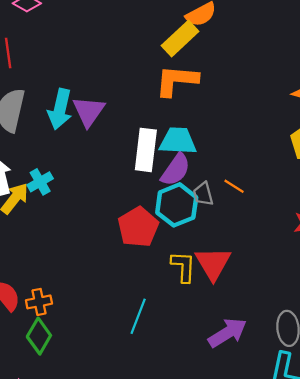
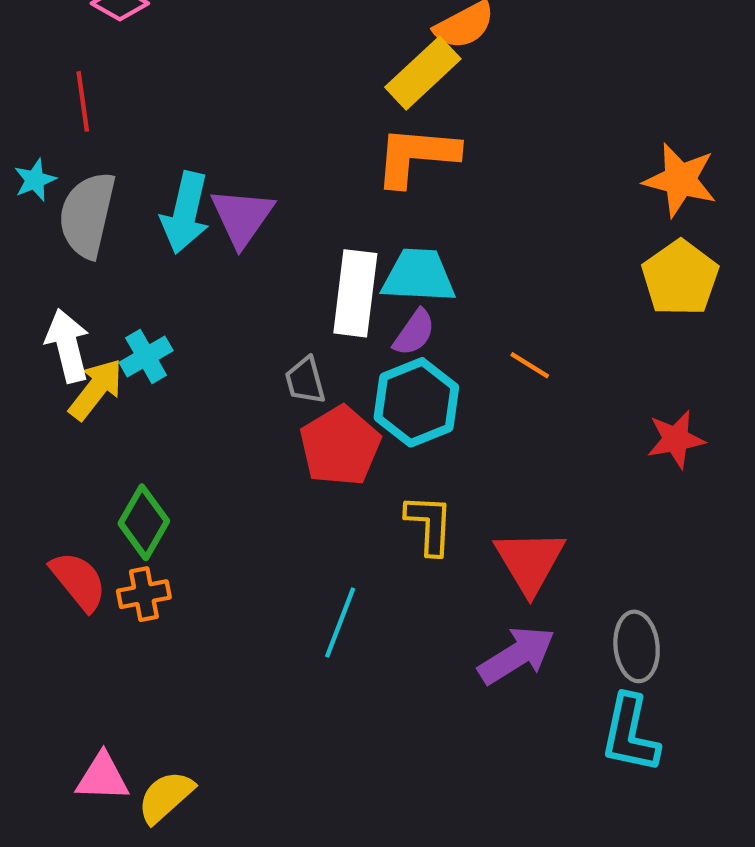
purple semicircle: (176, 170) -> (414, 333), size x0.7
gray trapezoid: (203, 194) -> (305, 380), moved
red triangle: (213, 263) -> (530, 561), moved
green diamond: (39, 336) -> (144, 522), moved

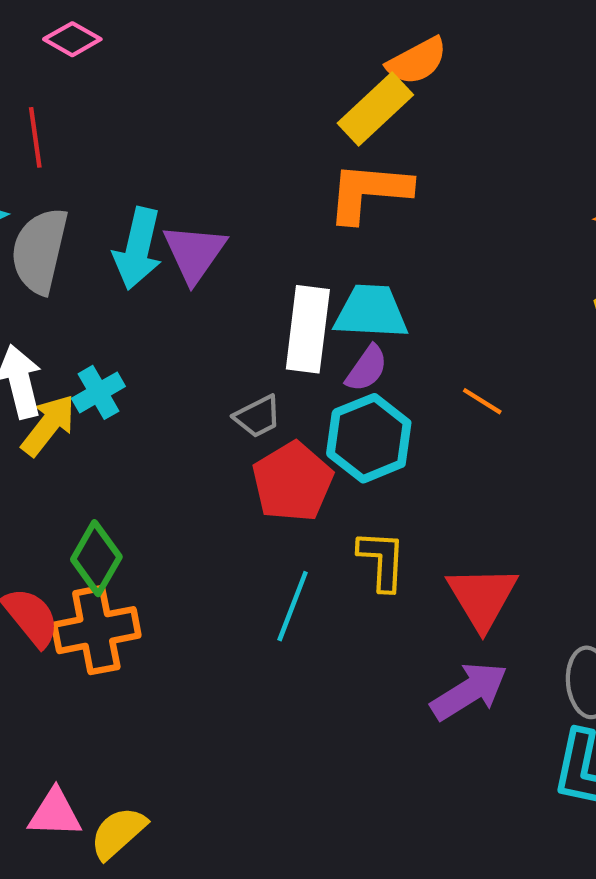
gray trapezoid: (305, 380) -> (258, 416), turned -102
orange cross: (144, 594) -> (96, 630), size x1.6
cyan line: (340, 622) -> (293, 606), moved

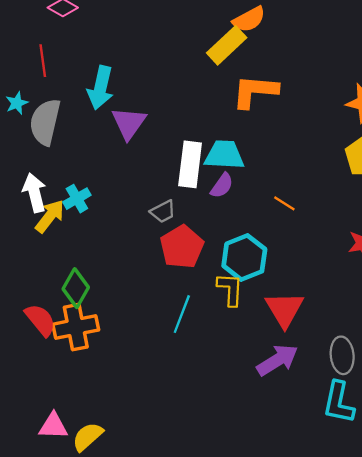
orange L-shape: (369, 192) -> (255, 91), moved
cyan arrow: (138, 249) -> (100, 88), moved
cyan hexagon: (369, 438) -> (244, 257), moved

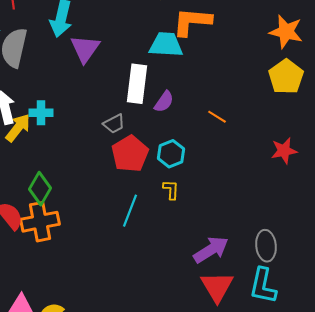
cyan trapezoid: (224, 155) -> (166, 45), moved
cyan cross: (77, 199) -> (41, 113), turned 30
cyan hexagon: (244, 257) -> (171, 154), moved, size x0.7
yellow L-shape: (230, 289) -> (171, 190), size x0.7
red triangle: (284, 309) -> (217, 287), moved

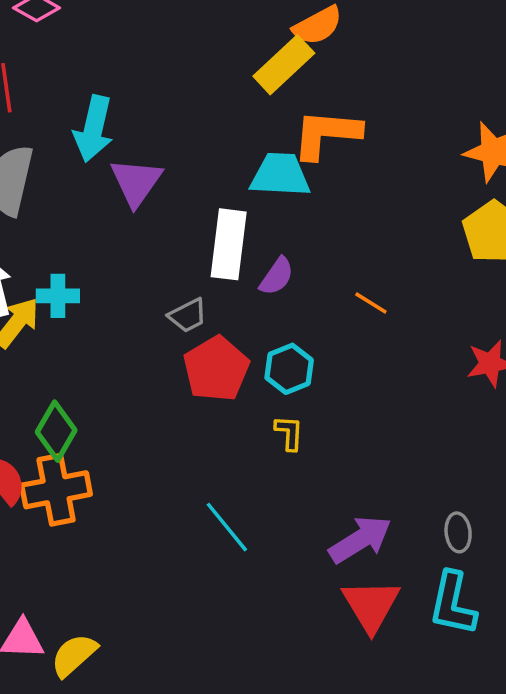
cyan line: (130, 211) -> (227, 527), moved, turned -60
gray ellipse: (266, 246) -> (458, 532), size x0.7

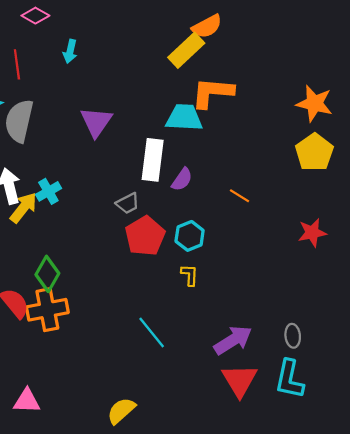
cyan arrow: (93, 129) -> (70, 51), moved, size x0.6
cyan cross: (58, 296) -> (48, 191), turned -30
yellow semicircle: (74, 655) -> (121, 411), moved

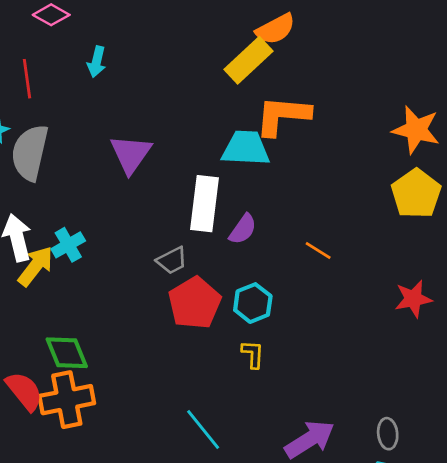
green diamond: (47, 274) -> (67, 353), turned -52

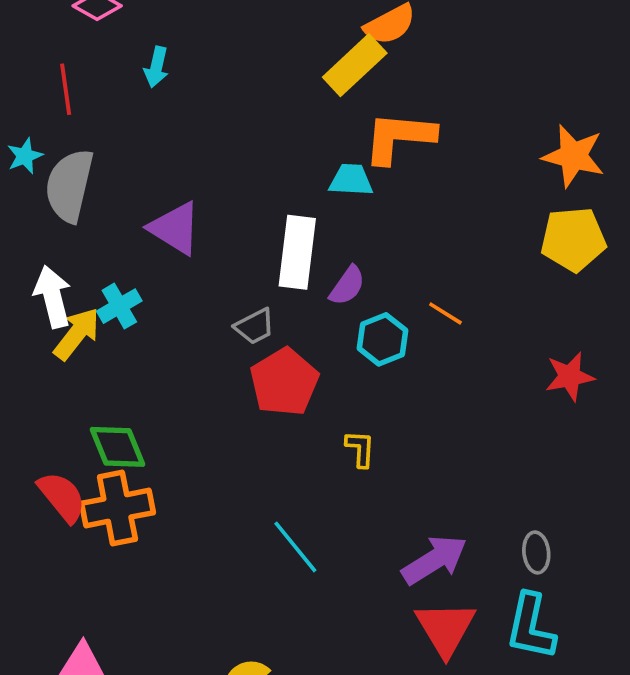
cyan trapezoid: (246, 148) -> (351, 180), size x0.7
purple triangle: (131, 154) -> (175, 228), moved, turned -33
yellow pentagon: (416, 194) -> (573, 239), turned 30
cyan hexagon: (253, 303) -> (382, 339), moved

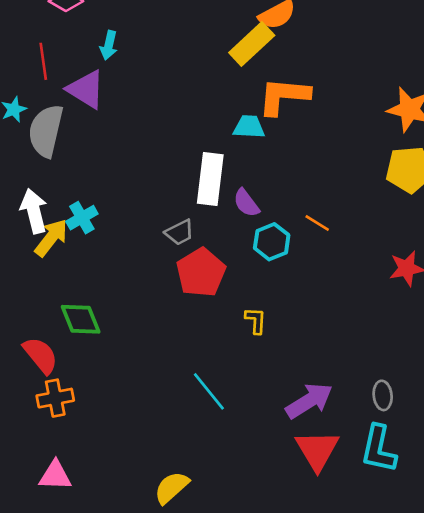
purple triangle: (175, 228) -> (86, 89), moved
purple semicircle: (347, 286) -> (246, 203), turned 108
orange cross: (117, 508) -> (55, 398), moved, size x0.7

